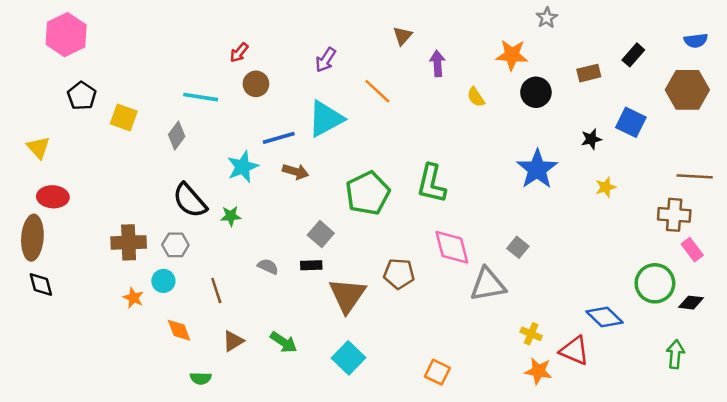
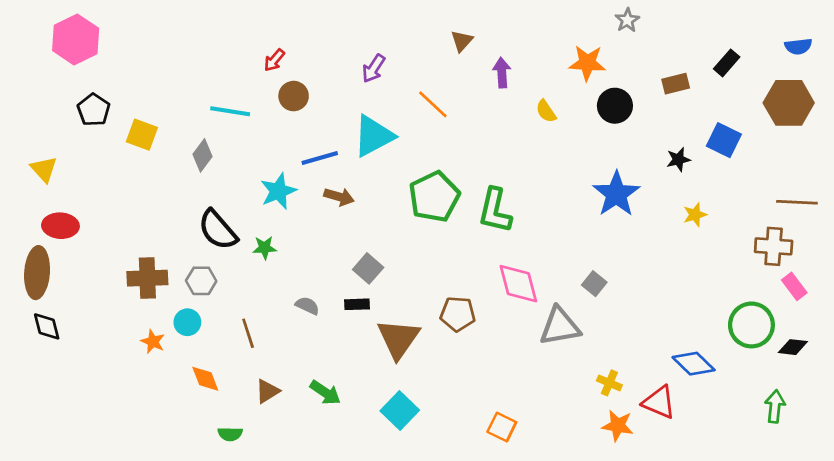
green pentagon: (368, 193) -> (434, 197), moved

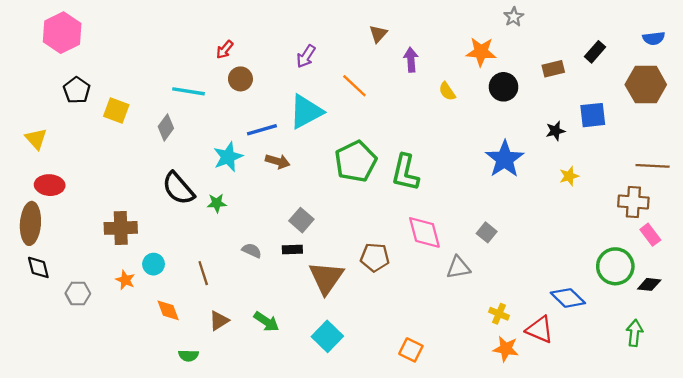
blue square: (724, 140) -> (593, 115), turned -32
gray hexagon: (201, 281) -> (78, 293), moved
gray triangle: (560, 326) -> (458, 267), size x0.7

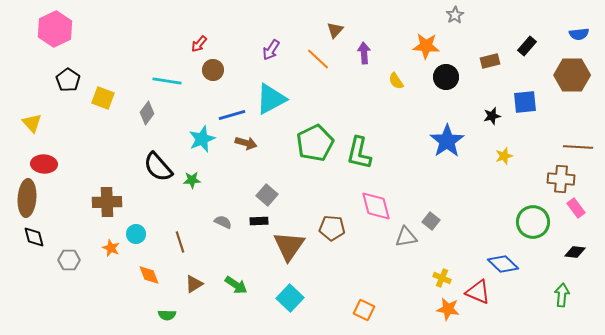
orange line: (354, 86) -> (318, 59), moved
gray square: (487, 232) -> (431, 221), moved
green circle: (615, 266) -> (533, 222), moved

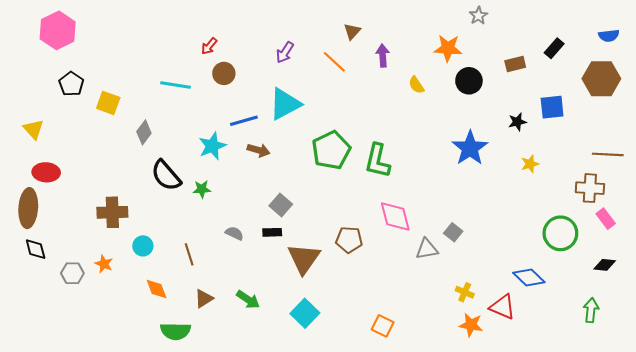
gray diamond: (147, 113) -> (144, 132), moved
orange star: (111, 248) -> (104, 264), moved
green semicircle: (167, 315) -> (175, 331), size x1.6

